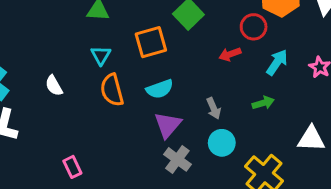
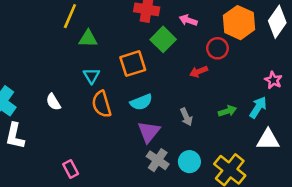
cyan arrow: (277, 62) -> (258, 107), moved
cyan circle: (222, 143) -> (189, 162), moved

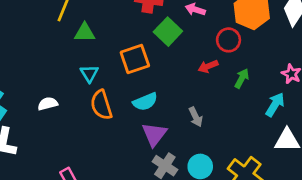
white semicircle: (53, 102) -> (48, 104), turned 108
green arrow: (227, 111) -> (242, 78), moved, turned -42

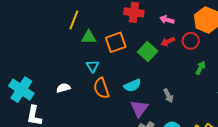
green square: (168, 32) -> (148, 52), moved
orange square: (135, 59) -> (116, 42), moved
red arrow: (208, 66) -> (168, 42), moved

